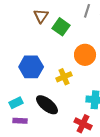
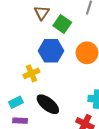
blue hexagon: (31, 67) -> (51, 51), moved
yellow cross: (64, 77) -> (31, 73), moved

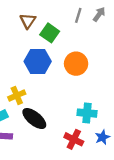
yellow cross: (31, 73) -> (17, 95), moved

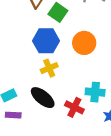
yellow cross: (17, 95) -> (49, 68), moved
red cross: (74, 139) -> (74, 107), moved

